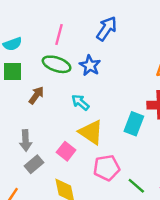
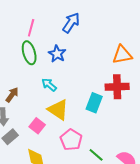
green ellipse: (57, 64) -> (29, 53), turned 55
brown arrow: (36, 95) -> (12, 95), moved
pink pentagon: (107, 168) -> (71, 140), turned -30

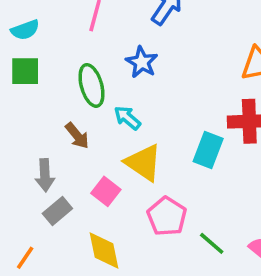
green ellipse: (29, 53) -> (91, 85), moved
brown arrow: (12, 95) -> (77, 136), moved, turned 105

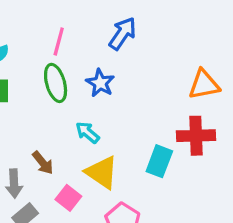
green ellipse: (91, 85) -> (56, 83), moved
brown arrow: (77, 136) -> (43, 163), moved

